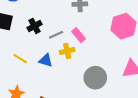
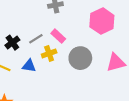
black cross: (35, 26) -> (12, 43), moved
gray circle: (95, 78) -> (80, 58), moved

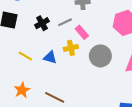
gray line: (36, 39) -> (65, 22), moved
black cross: (12, 43) -> (42, 23), moved

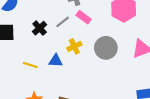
pink rectangle: (82, 32) -> (84, 17), moved

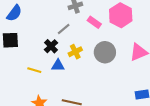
pink rectangle: (84, 17) -> (94, 22), moved
black cross: (40, 28) -> (51, 46), moved

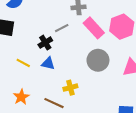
pink rectangle: (94, 22) -> (94, 28), size x1.5
yellow cross: (75, 52) -> (70, 88), moved

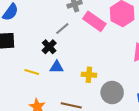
gray circle: (98, 60) -> (112, 92), moved
yellow cross: (70, 88) -> (89, 75), moved, turned 32

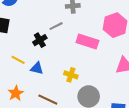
pink rectangle: (94, 21) -> (87, 42), moved, turned -30
blue triangle: (57, 67) -> (37, 68), moved

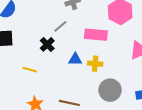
blue triangle: (37, 68) -> (75, 59), moved
yellow cross: (71, 75) -> (95, 64), moved

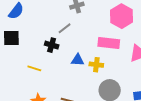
pink rectangle: (96, 35) -> (109, 43), moved
black cross: (47, 44) -> (52, 45), turned -32

